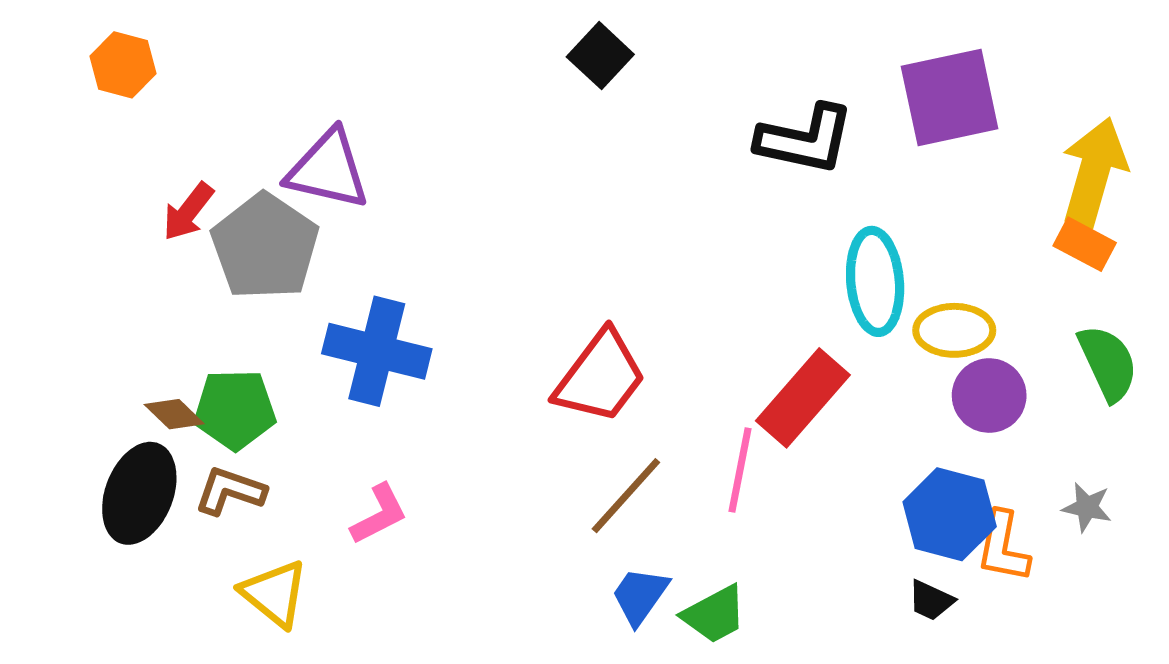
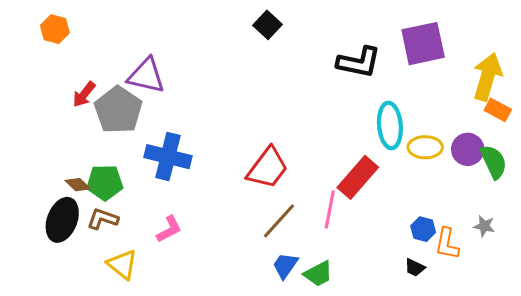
orange rectangle: (1085, 244) -> (498, 110), moved
purple circle: (989, 396) -> (468, 149), moved
blue hexagon: (950, 514) -> (423, 229), size x0.6

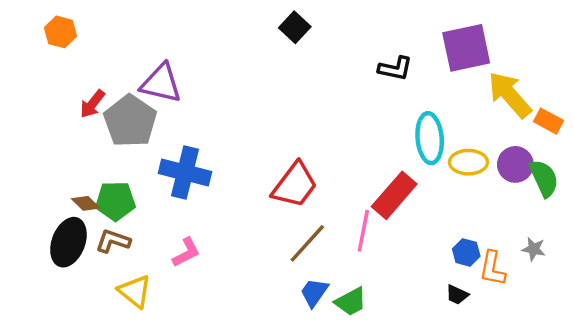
black L-shape: (359, 62) -> (395, 68), size x0.7
yellow arrow: (487, 77) -> (510, 95), moved, turned -57

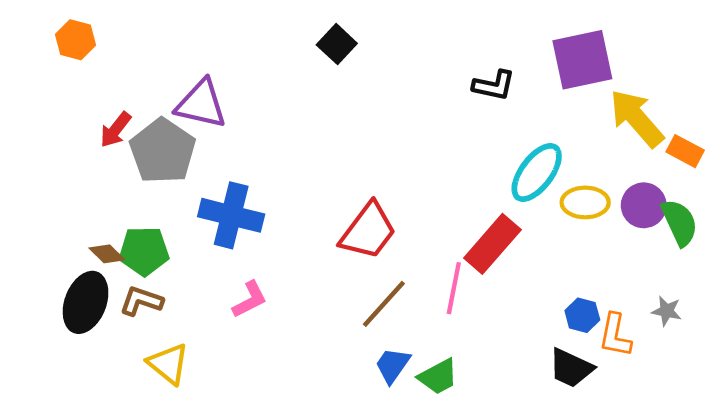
black square: (295, 27) -> (337, 44), moved
cyan ellipse: (430, 138) -> (537, 172), turned 42
pink L-shape: (186, 252) -> (250, 300), moved
black trapezoid: (457, 295) -> (571, 368), size x1.6

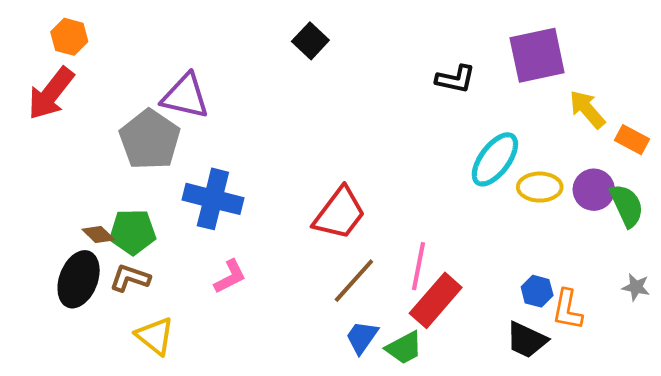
yellow arrow: (637, 118) -> (587, 109), size x0.7
red arrow: (116, 130) -> (51, 93), moved, size x1.6
red rectangle: (492, 244) -> (436, 300), moved
gray star: (667, 311) -> (636, 287), moved

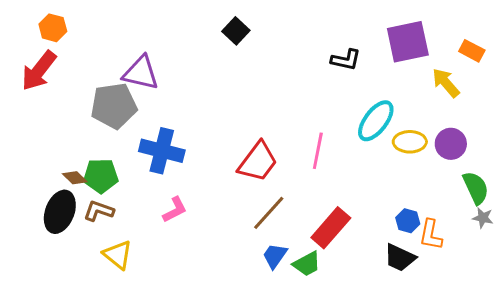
gray pentagon: (150, 140) -> (114, 106), turned 30
orange rectangle: (632, 140) -> (472, 51), moved
green semicircle: (627, 205) -> (476, 188), moved
pink line: (419, 266) -> (318, 151), moved

